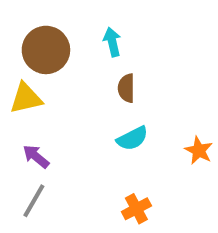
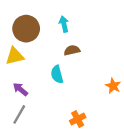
brown semicircle: (126, 88) -> (72, 50), turned 77
cyan semicircle: (132, 138) -> (57, 74), moved, turned 102

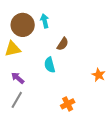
cyan arrow: (64, 24) -> (45, 21), moved
brown semicircle: (72, 50) -> (63, 44), turned 136

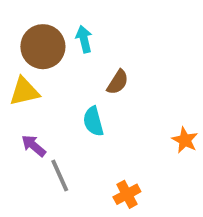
gray line: (17, 100) -> (60, 176), moved, turned -54

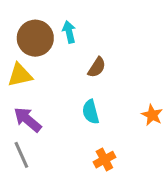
cyan semicircle: (93, 121) -> (91, 112), moved
purple arrow: (34, 146) -> (28, 120), size x1.4
gray line: (60, 176) -> (21, 155), moved

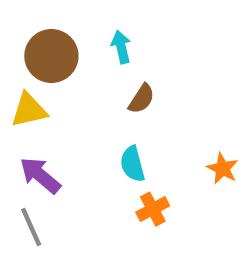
cyan arrow: (69, 32) -> (121, 47), moved
orange cross: (104, 160) -> (153, 209), moved

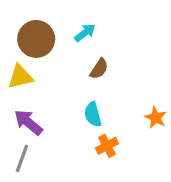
cyan arrow: (121, 47) -> (85, 33), turned 65
gray line: (31, 227) -> (22, 158), turned 44

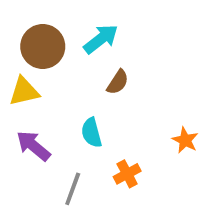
cyan arrow: (85, 33) -> (101, 39), size x1.4
cyan semicircle: (93, 114) -> (91, 133), moved
gray line: (22, 158) -> (73, 189), moved

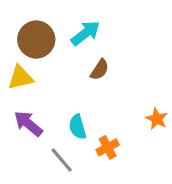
cyan semicircle: (91, 133) -> (77, 127), moved
gray line: (73, 189) -> (62, 160), turned -60

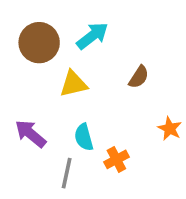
brown semicircle: (100, 70) -> (139, 77), moved
yellow triangle: (20, 78) -> (73, 84), moved
gray line: (62, 160) -> (67, 173), turned 52

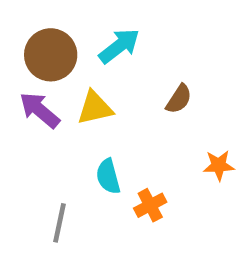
orange star: (170, 129) -> (219, 165), turned -30
purple arrow: (31, 134) -> (40, 110), moved
gray line: (67, 173) -> (60, 223), moved

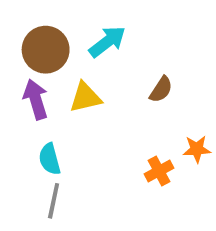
purple arrow: (40, 110) -> (36, 99), turned 33
cyan semicircle: (108, 176) -> (50, 159), moved
orange cross: (150, 205) -> (159, 171), moved

